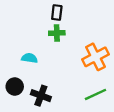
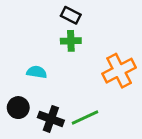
black rectangle: (57, 13) -> (71, 15), turned -70
green line: (96, 94) -> (85, 118), moved

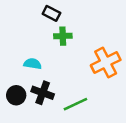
black rectangle: (71, 15) -> (51, 13), moved
black cross: (51, 119) -> (43, 93), moved

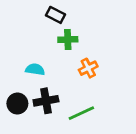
orange cross: (106, 63) -> (88, 68), moved, size x0.6
black cross: (43, 93) -> (46, 101), turned -30

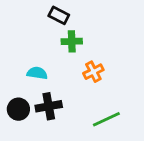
green line: (81, 113) -> (106, 119), moved

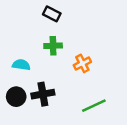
green cross: (72, 41) -> (53, 46), moved
cyan semicircle: (37, 73) -> (21, 65), moved

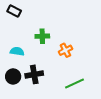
black rectangle: (52, 14) -> (14, 11), moved

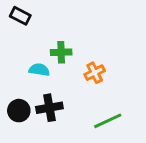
cyan semicircle: (17, 51) -> (39, 70), moved

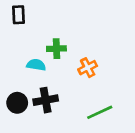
black rectangle: (20, 16) -> (19, 15), turned 60

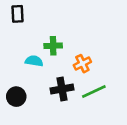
black cross: (46, 100) -> (62, 89), moved
green line: (100, 112) -> (94, 92), moved

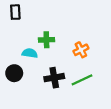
orange cross: (82, 64) -> (81, 50), moved
black circle: (16, 97) -> (14, 73), moved

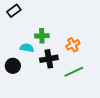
black rectangle: (15, 12) -> (14, 11), turned 56
black cross: (54, 78) -> (49, 59), moved

